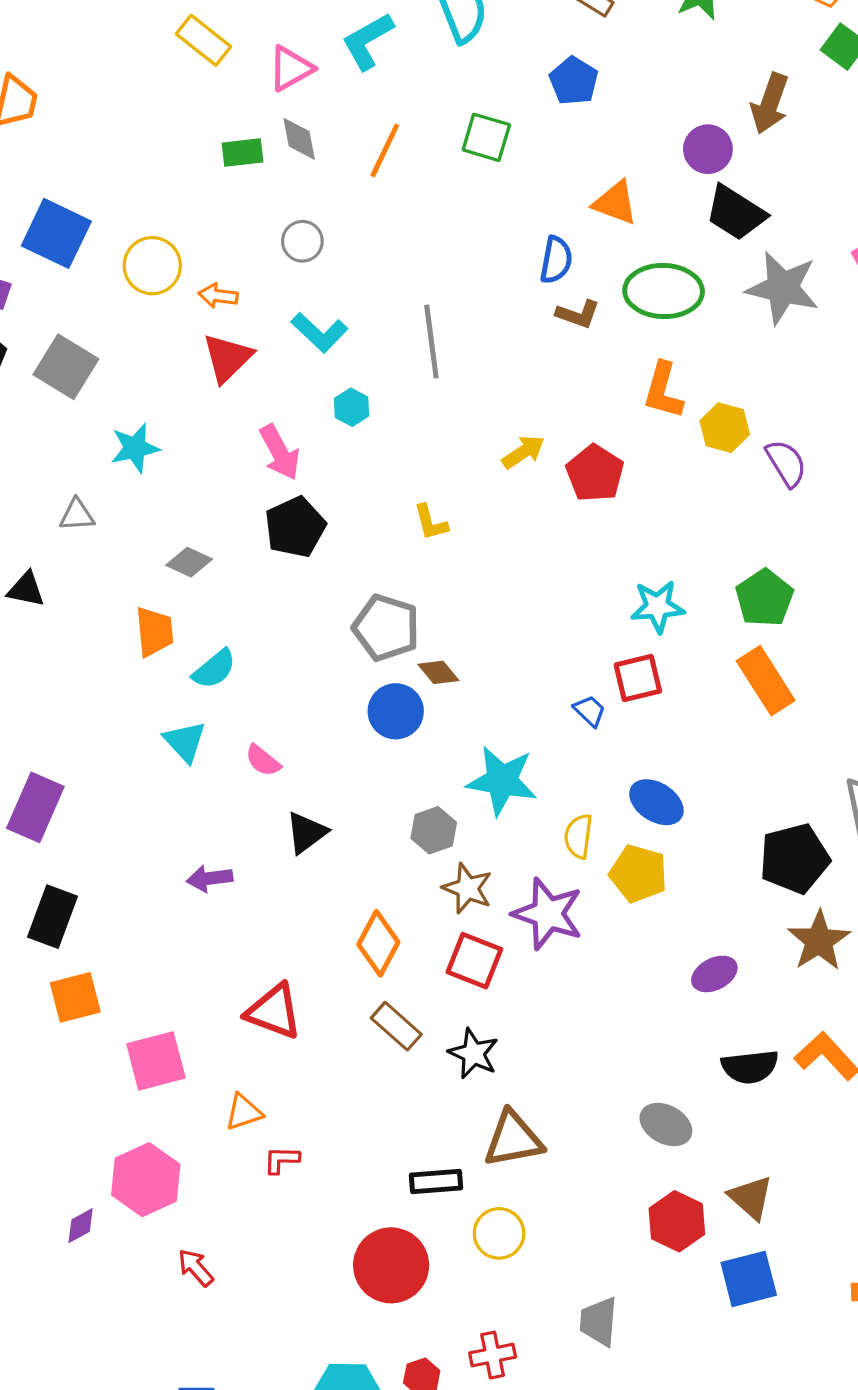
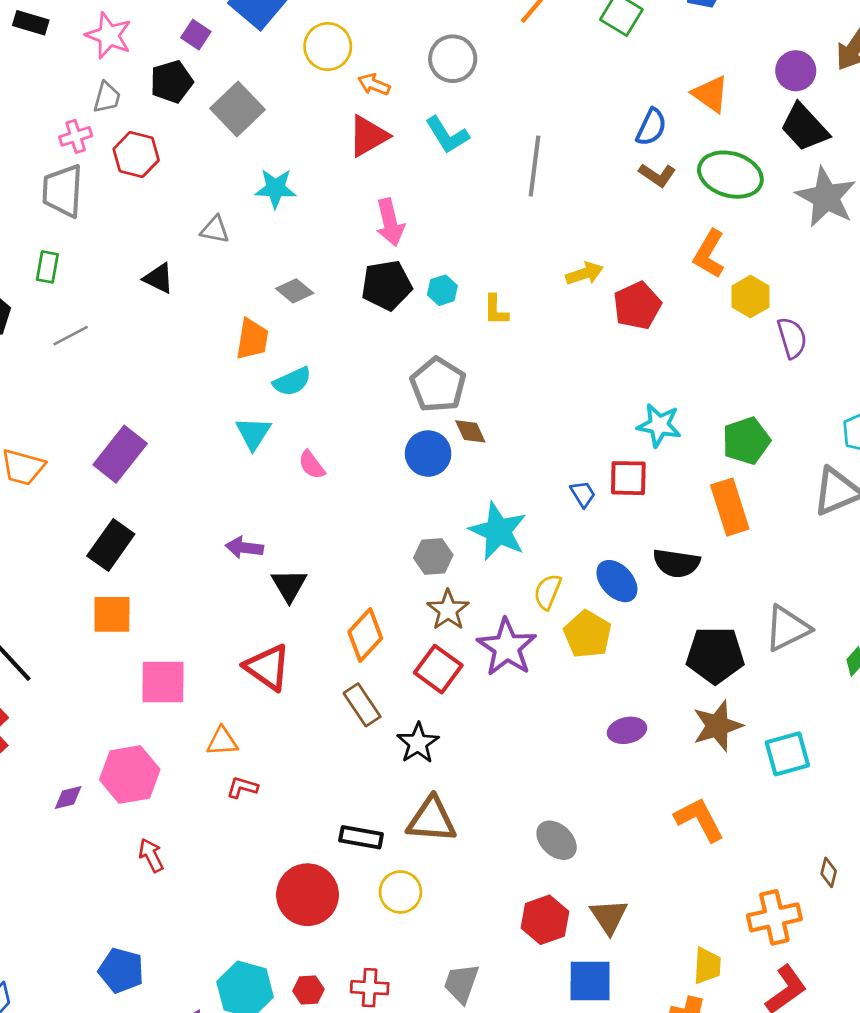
gray circle: (302, 241) -> (453, 59), size x1.4
cyan hexagon: (352, 407) -> (442, 290), moved
black triangle: (306, 833) -> (289, 585), moved, turned -39
black semicircle: (750, 1067) -> (676, 563), moved

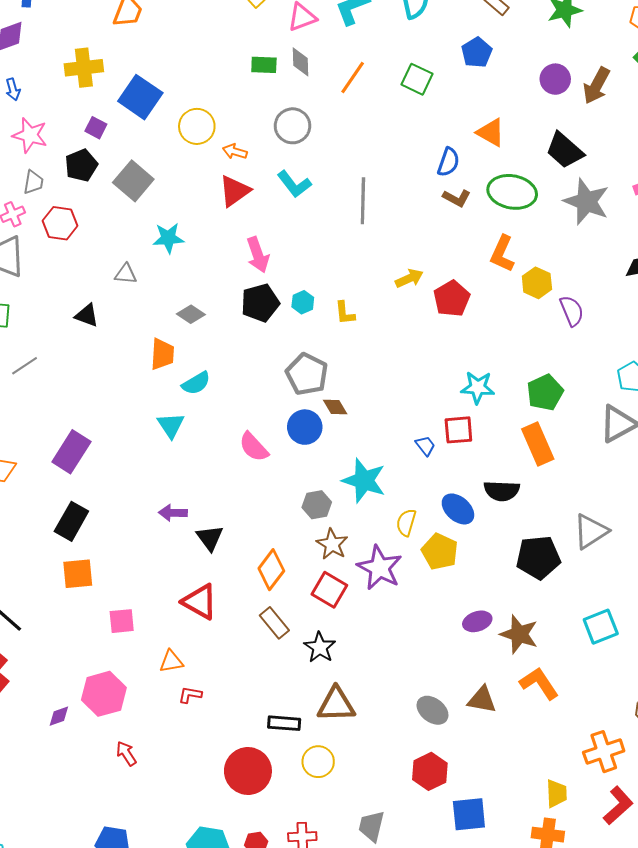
purple circle: (796, 71) -> (555, 79), moved
pink semicircle: (312, 465) -> (254, 447), moved, size x1.4
pink square: (163, 682) -> (122, 621), size x0.7
brown star: (717, 726) -> (519, 634), moved, turned -30
brown triangle: (609, 916) -> (482, 700), moved, turned -40

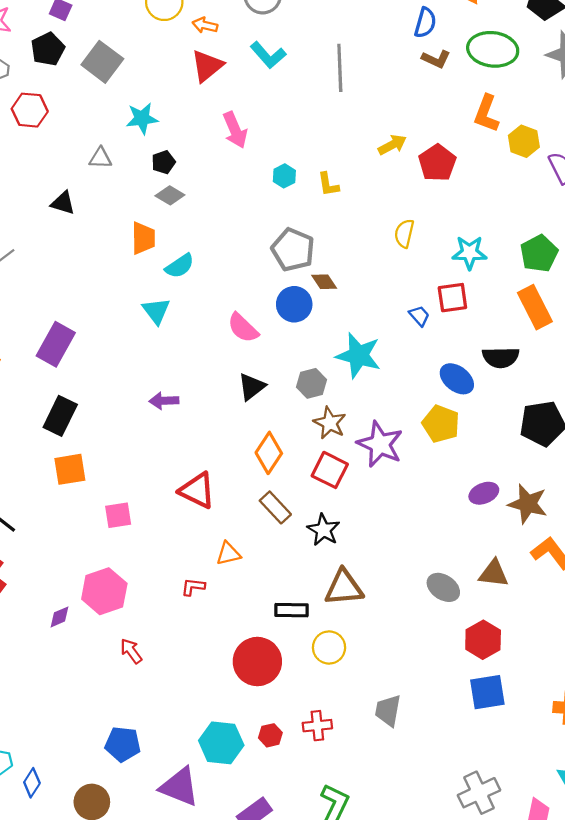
black pentagon: (260, 303) -> (163, 162), moved, size x0.6
yellow semicircle: (406, 523) -> (404, 233), moved
black triangle: (210, 538) -> (252, 387), moved, turned 32
orange triangle: (171, 661) -> (228, 554), moved
red hexagon: (430, 771) -> (483, 640), moved

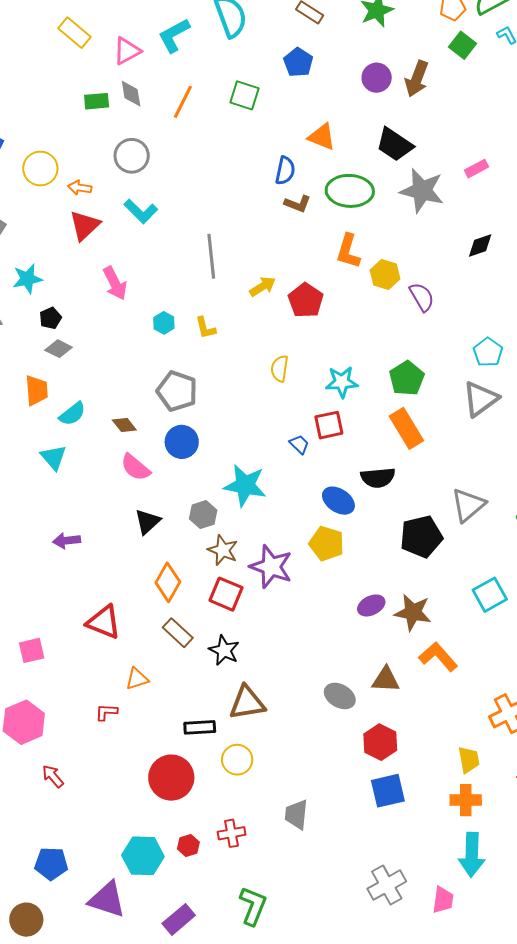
gray line: (340, 68) -> (211, 256), moved
brown diamond: (324, 282) -> (124, 425), moved

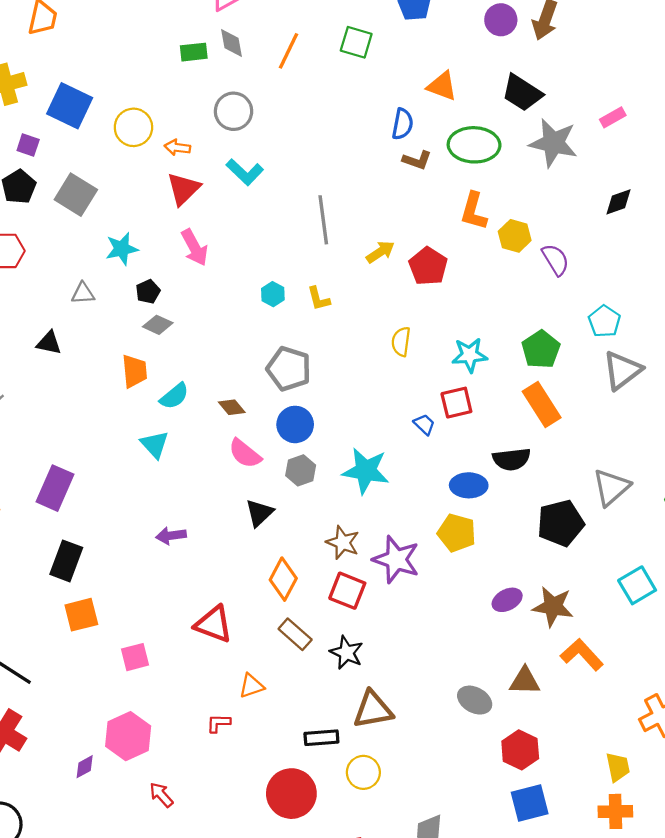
pink arrow: (115, 283) -> (195, 247), moved
cyan pentagon: (488, 352) -> (604, 321), moved
blue ellipse: (338, 501) -> (469, 485), turned -32
gray hexagon: (203, 515) -> (301, 470), moved

